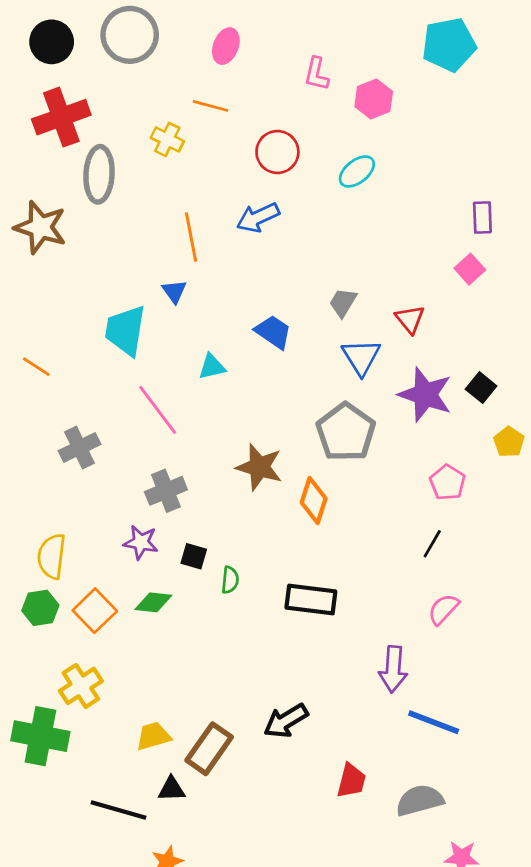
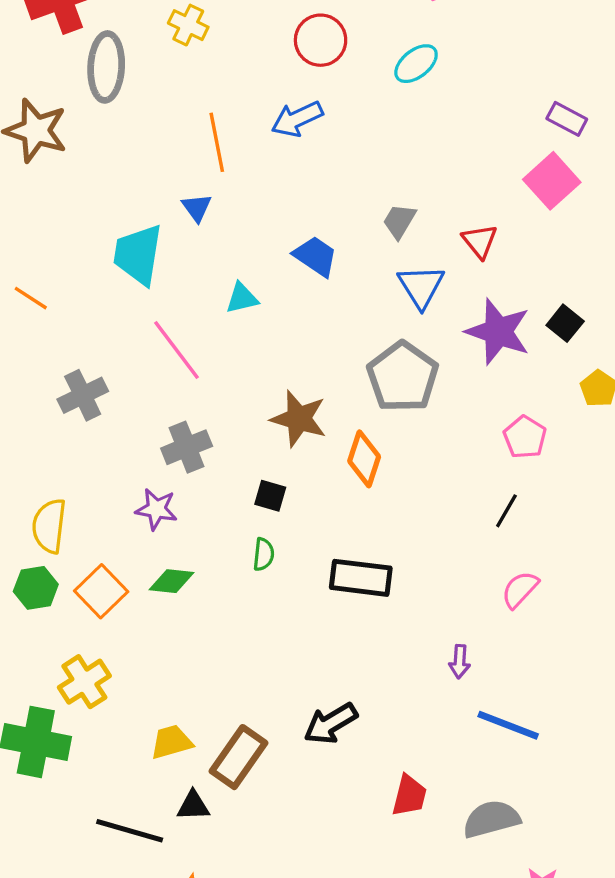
purple rectangle: (482, 217) -> (567, 119), turned -60
pink square: (470, 269) -> (552, 181), size x1.5
black square: (194, 556) -> (270, 496), moved
purple arrow: (393, 669) -> (460, 662), size x0.6

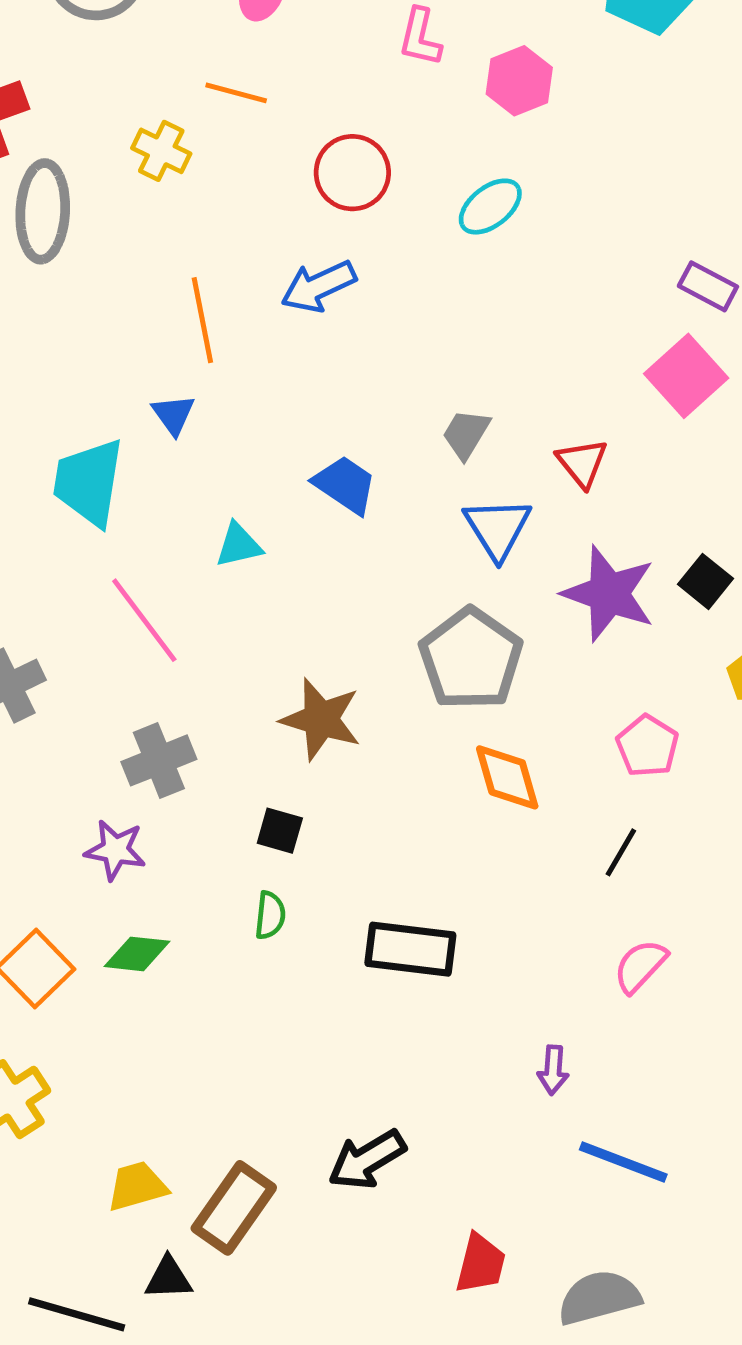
orange diamond: (364, 459) -> (507, 777), moved, turned -34

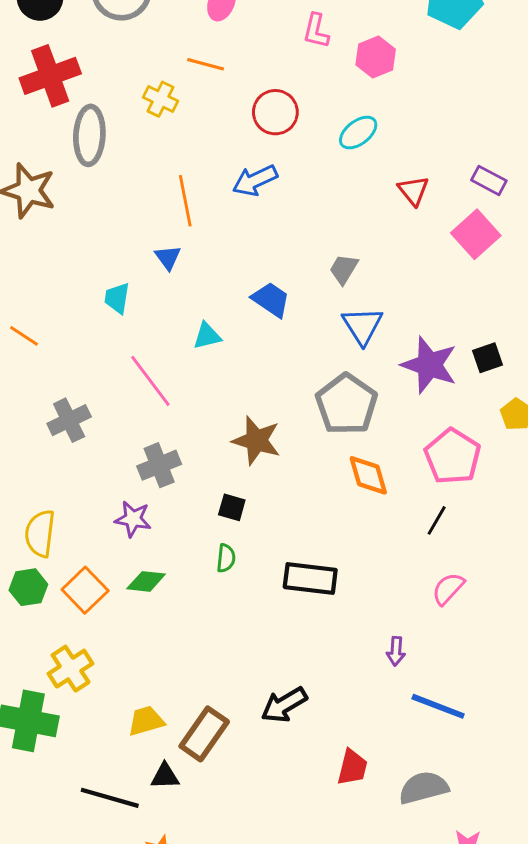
red triangle: (582, 463) -> (413, 191), moved
cyan trapezoid: (89, 482) -> (117, 298), size x0.6
black square: (706, 581) -> (487, 358), turned 32
pink pentagon: (647, 746) -> (453, 456), size x1.5

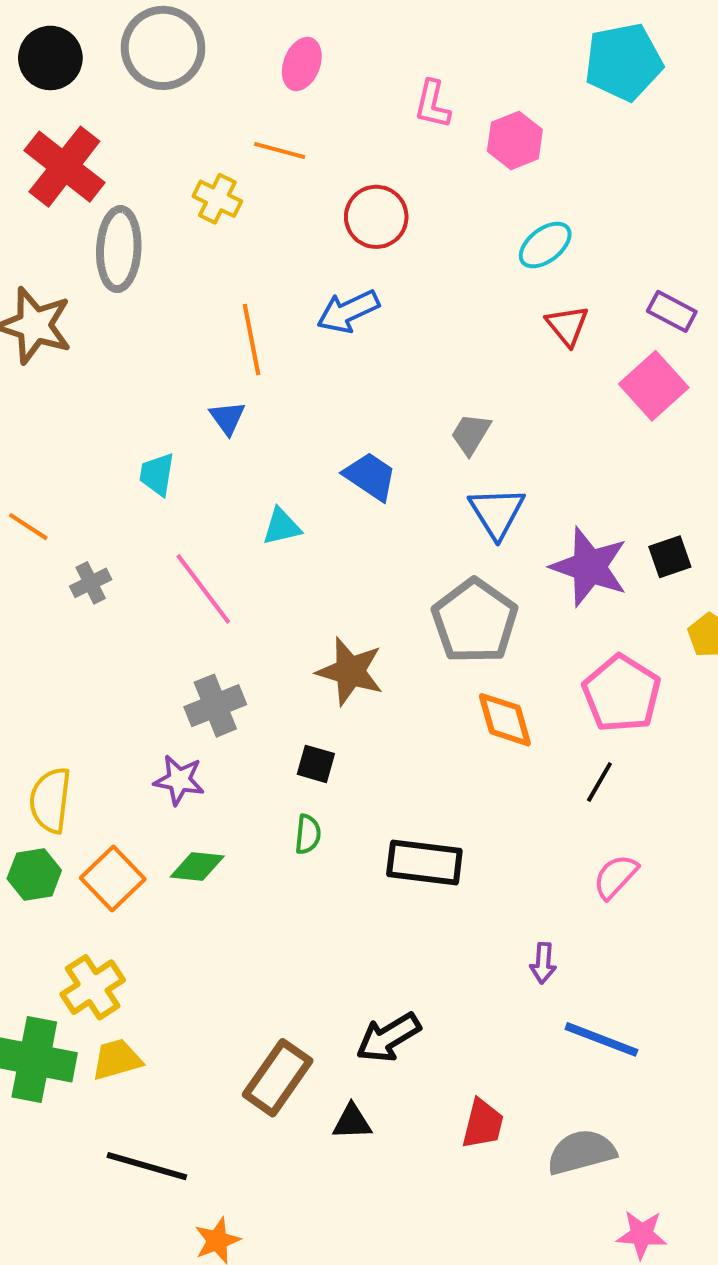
red cross: (50, 76) -> (64, 167), turned -32
cyan ellipse: (358, 133) -> (545, 245), moved
gray cross: (69, 420) -> (91, 583), moved, size x0.7
yellow trapezoid: (146, 721) -> (117, 1060), moved
black triangle: (165, 776) -> (352, 1122), moved

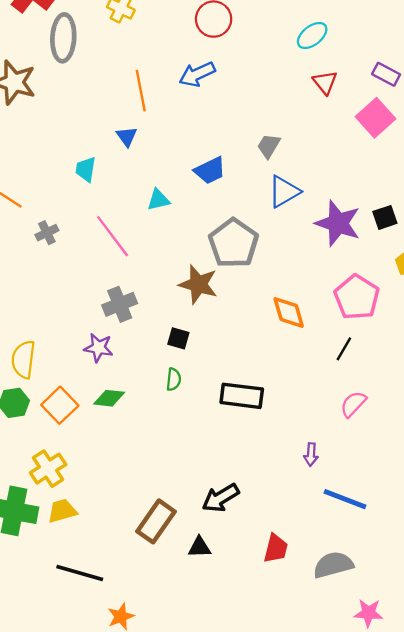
blue trapezoid: (370, 476) -> (210, 170), turned 120
blue triangle: (497, 513) -> (284, 192), turned 32
gray pentagon: (475, 621) -> (233, 243), moved

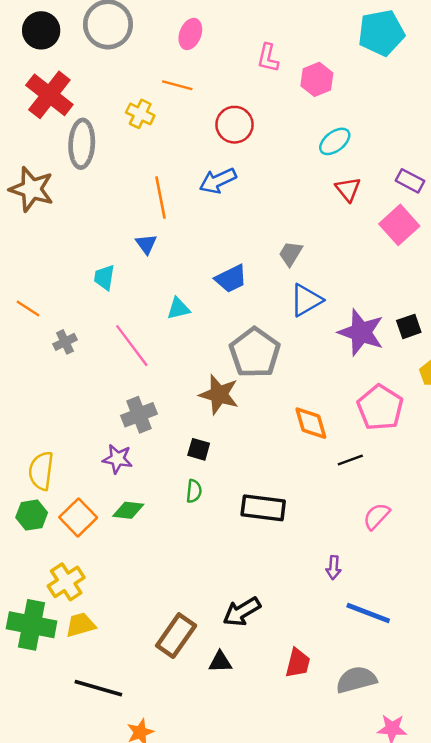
black line: (344, 349) -> (350, 460), moved, turned 40

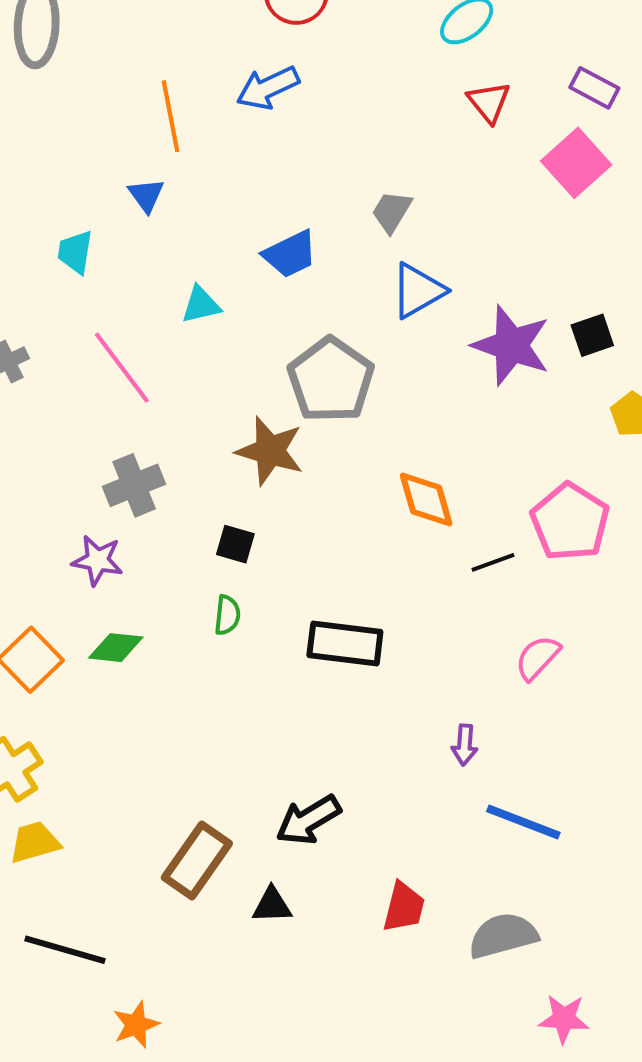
pink pentagon: (380, 408) -> (570, 522), moved

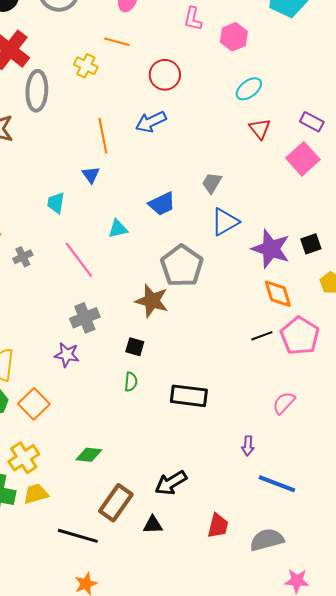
orange diamond: (426, 500) -> (278, 294), moved
black line: (493, 562) -> (262, 336), moved
green diamond: (116, 648) -> (89, 455), moved
black line: (65, 950) -> (78, 536), moved

